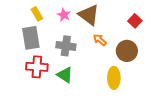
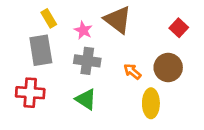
pink star: (64, 15) -> (83, 30), moved
orange arrow: (100, 40) -> (132, 71), moved
red cross: (37, 67) -> (30, 93), moved

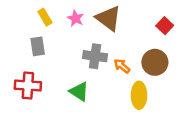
pink star: (83, 30) -> (76, 18), moved
gray rectangle: (41, 50) -> (38, 46), size x0.7
gray cross: (87, 61) -> (95, 56), moved

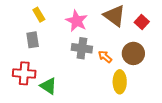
pink star: (76, 18) -> (77, 21), moved, size x1.5
brown triangle: (108, 18) -> (114, 16), moved
green triangle: (79, 92) -> (48, 86), moved

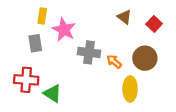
yellow rectangle: (39, 15) -> (42, 16), turned 40
brown triangle: (114, 16) -> (124, 17), size x0.6
pink star: (77, 21) -> (64, 30), moved

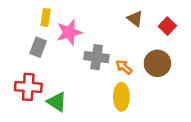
pink star: (64, 30) -> (69, 32), turned 30
gray rectangle: (35, 43) -> (38, 47), turned 30
yellow ellipse: (130, 89) -> (121, 97), moved

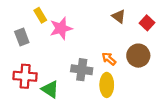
yellow rectangle: (46, 17) -> (40, 15), turned -40
gray rectangle: (38, 47) -> (22, 37), moved, turned -42
gray cross: (97, 57) -> (82, 70), moved

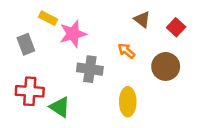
yellow rectangle: (40, 15) -> (48, 18), turned -32
orange arrow: (109, 59) -> (126, 51), moved
gray cross: (82, 70) -> (90, 69), moved

